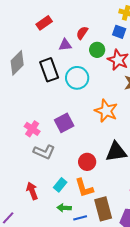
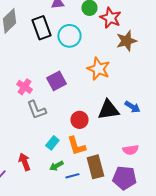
gray L-shape: (44, 152) -> (36, 110), turned 45
red arrow: (32, 191) -> (24, 162), moved
green arrow: (64, 208) -> (56, 166), turned -32

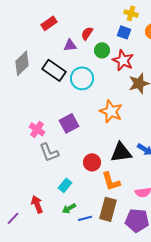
black rectangle: (41, 28) -> (54, 70), turned -35
orange L-shape: (76, 146) -> (111, 181), moved
brown rectangle: (95, 167) -> (108, 209), turned 30

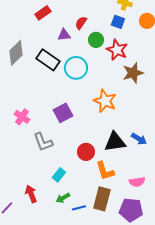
pink cross: (37, 129) -> (22, 117), moved

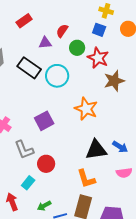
red circle: (86, 152) -> (46, 164), moved
cyan rectangle: (59, 175) -> (28, 183), moved
pink semicircle: (137, 182) -> (124, 173), moved

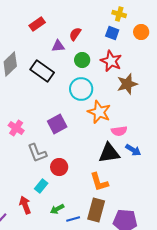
green circle: (77, 48) -> (82, 60), moved
cyan circle: (57, 76) -> (81, 89), moved
pink semicircle: (124, 173) -> (119, 131), moved

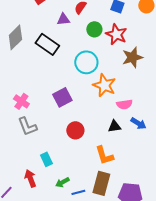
green circle: (82, 60) -> (94, 29), moved
gray L-shape: (37, 153) -> (27, 126), moved
black triangle: (109, 153) -> (114, 126), size x0.6
red circle: (59, 167) -> (75, 130), moved
cyan rectangle: (41, 186) -> (46, 159), turned -64

